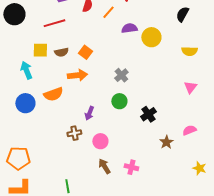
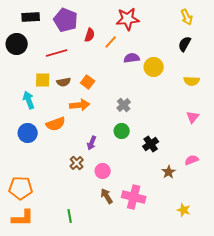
brown cross: (74, 133) -> (77, 163), turned -32
pink cross: (131, 167) -> (134, 197), size x1.6
yellow star: (199, 168) -> (184, 210), moved

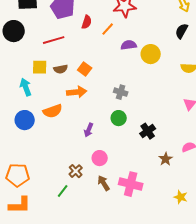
gray cross: (124, 105) -> (121, 92), turned -32
brown cross: (77, 163) -> (76, 171), moved
green line: (70, 216) -> (63, 191), moved, turned 48

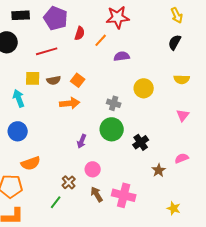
yellow circle: (151, 54) -> (144, 88), moved
orange semicircle: (53, 111) -> (31, 163), moved
green circle: (119, 118) -> (112, 129), size x1.5

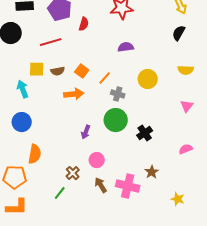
orange line: (101, 40) -> (105, 78), moved
orange semicircle: (31, 163) -> (35, 154), turned -60
brown star: (159, 170) -> (152, 172), moved

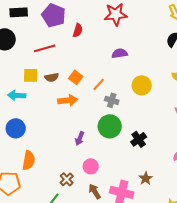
cyan arrow: (23, 89) -> (17, 95), turned -66

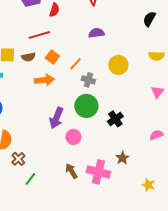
red line: (45, 48) -> (39, 35), moved
purple arrow: (80, 138) -> (56, 118), size x1.5
pink circle: (91, 166) -> (73, 137), moved
brown cross: (67, 179) -> (18, 159), moved

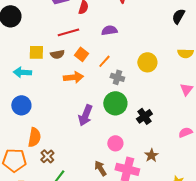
purple semicircle: (96, 33) -> (109, 30), moved
pink circle: (73, 137) -> (115, 143), moved

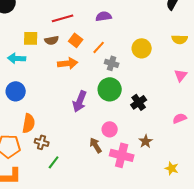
brown cross: (47, 156) -> (42, 142), turned -32
brown arrow: (100, 168) -> (96, 145), moved

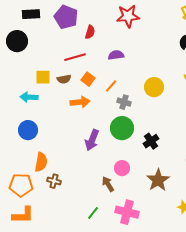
brown star: (146, 141) -> (158, 180), size x1.6
pink cross: (122, 155) -> (127, 212), moved
green line: (54, 162) -> (93, 213), moved

